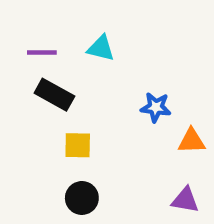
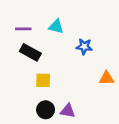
blue star: (156, 107) -> (84, 46), moved
purple triangle: (185, 200) -> (68, 111), moved

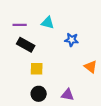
orange triangle: (106, 78) -> (91, 67), turned 40
purple triangle: (68, 111) -> (68, 95), moved

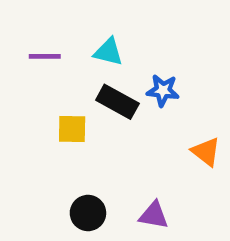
black rectangle: (26, 45) -> (117, 102), moved
yellow square: (37, 69) -> (72, 129), moved

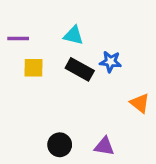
purple line: (45, 56) -> (18, 39), moved
yellow square: (72, 129) -> (33, 68), moved

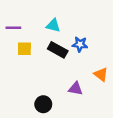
purple triangle: (104, 146) -> (75, 89), moved

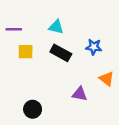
blue star: (80, 44) -> (94, 47), moved
black circle: (43, 104) -> (33, 109), moved

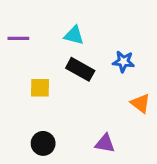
yellow square: (26, 52) -> (40, 88), moved
purple triangle: (80, 94) -> (105, 143), moved

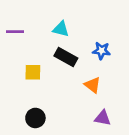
orange triangle: (140, 103) -> (93, 85), moved
purple triangle: (105, 143) -> (103, 118), moved

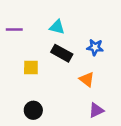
purple triangle: (103, 118) -> (96, 110), turned -35

